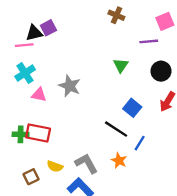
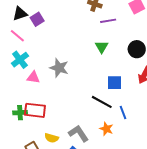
black triangle: (34, 33) -> (20, 14), moved
purple line: (149, 41) -> (108, 21), moved
pink line: (24, 45) -> (17, 36), turned 49
blue square: (132, 108) -> (114, 83), turned -35
blue line: (140, 143) -> (123, 112), turned -48

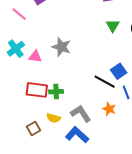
green triangle: (102, 47) -> (113, 26), moved
cyan cross: (20, 60) -> (16, 49), moved
blue square: (114, 83) -> (119, 71), moved, turned -35
green cross: (20, 113) -> (56, 92), moved

